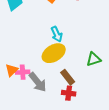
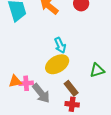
orange triangle: (12, 70) -> (15, 81), turned 32

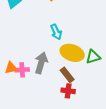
yellow ellipse: (57, 64) -> (72, 53), moved, turned 50
gray arrow: (41, 93) -> (41, 63), moved, turned -125

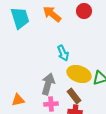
orange triangle: (11, 68) -> (18, 100), moved
pink cross: (22, 70) -> (51, 104), moved

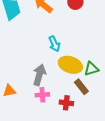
brown rectangle: (74, 96) -> (81, 87), moved

